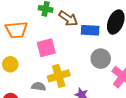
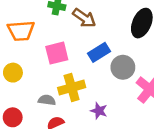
blue rectangle: (90, 30) -> (99, 52), moved, turned -36

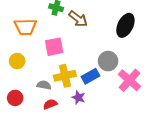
blue rectangle: (99, 52) -> (91, 76), moved
purple star: (99, 111) -> (78, 97), moved

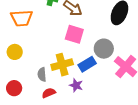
pink square: (54, 47) -> (74, 34), moved, turned 30
gray semicircle: (44, 85) -> (42, 74), turned -104

